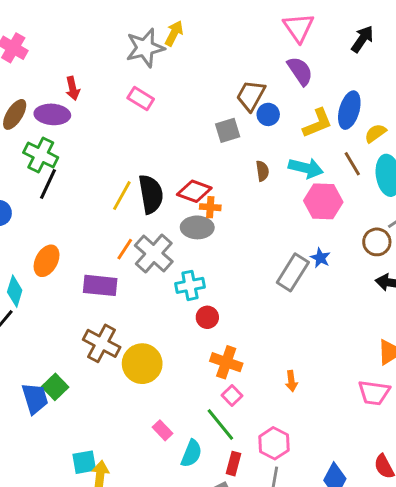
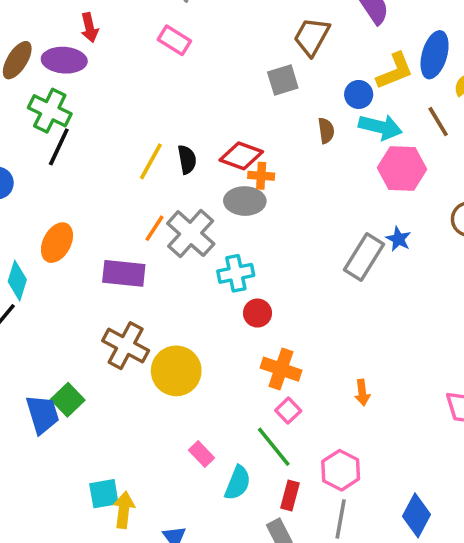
blue circle: (268, 114) -> (359, 94), moved
black semicircle: (151, 194) -> (187, 159), size x0.6

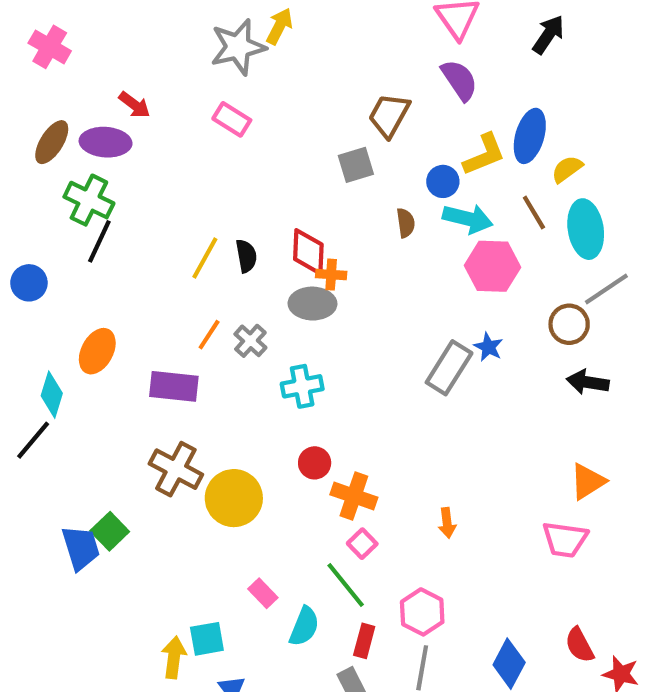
red arrow: (89, 28) -> (135, 105), turned -40
red diamond: (241, 156) -> (308, 252), turned 72
gray cross: (191, 234) -> (250, 341), size x0.6
red circle: (257, 313) -> (315, 463), moved
cyan square: (104, 494) -> (207, 639), moved

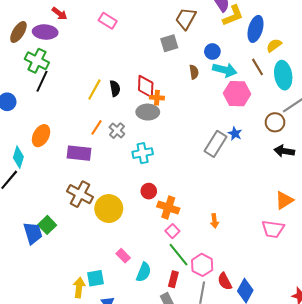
yellow L-shape: (484, 155) -> (233, 16), moved
green line: (346, 585) -> (179, 255), moved
red semicircle: (579, 645) -> (225, 281), moved

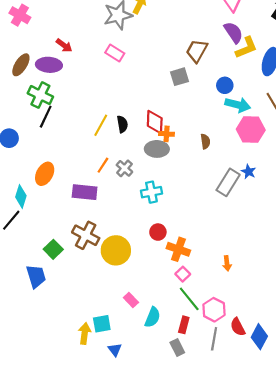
brown semicircle: (194, 72) -> (205, 141), moved
green square: (47, 225) -> (53, 249), moved

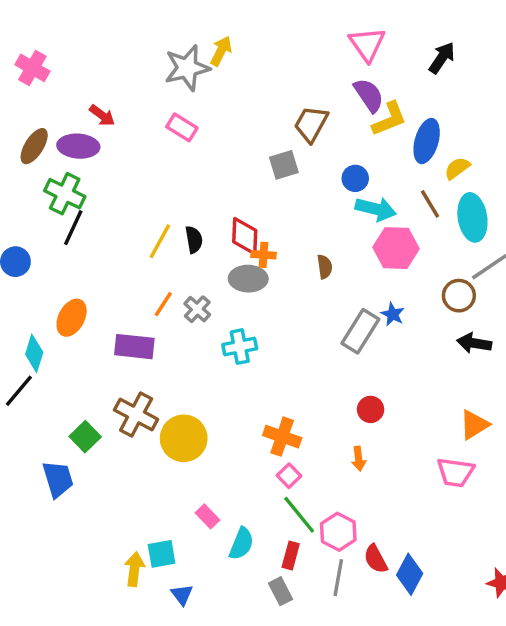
red circle: (158, 232) -> (371, 409), moved

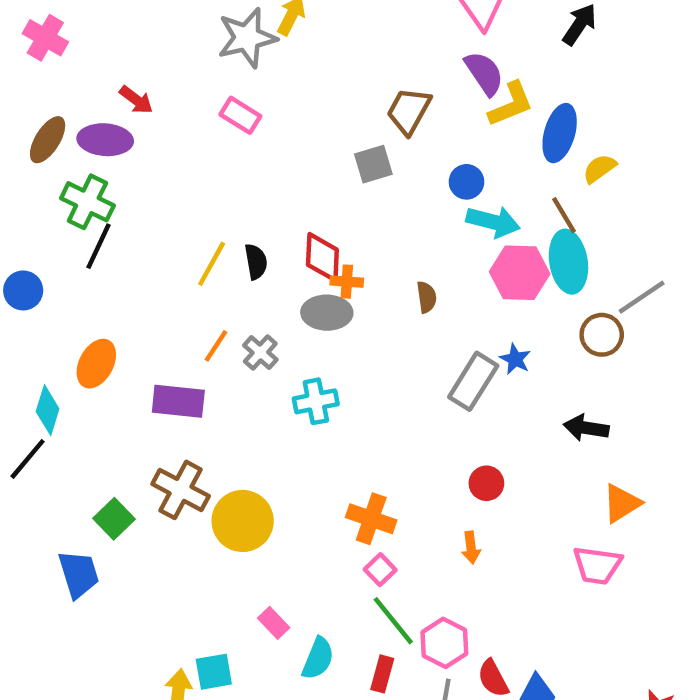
cyan ellipse: (472, 217) -> (568, 262), moved
black arrow: (474, 343) -> (586, 428), moved

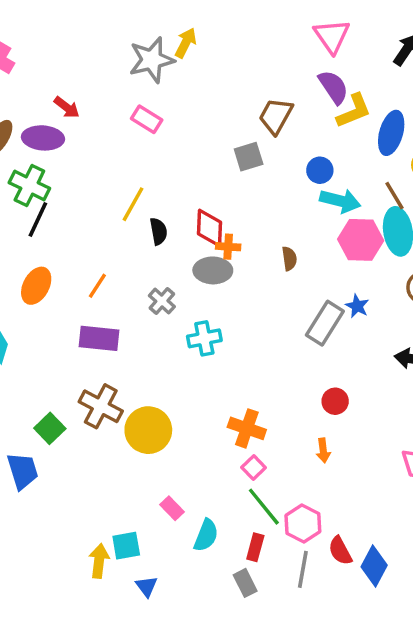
yellow line: (212, 264) -> (133, 204), moved
orange line: (216, 346) -> (97, 286), moved
orange ellipse: (96, 364) -> (36, 286), moved

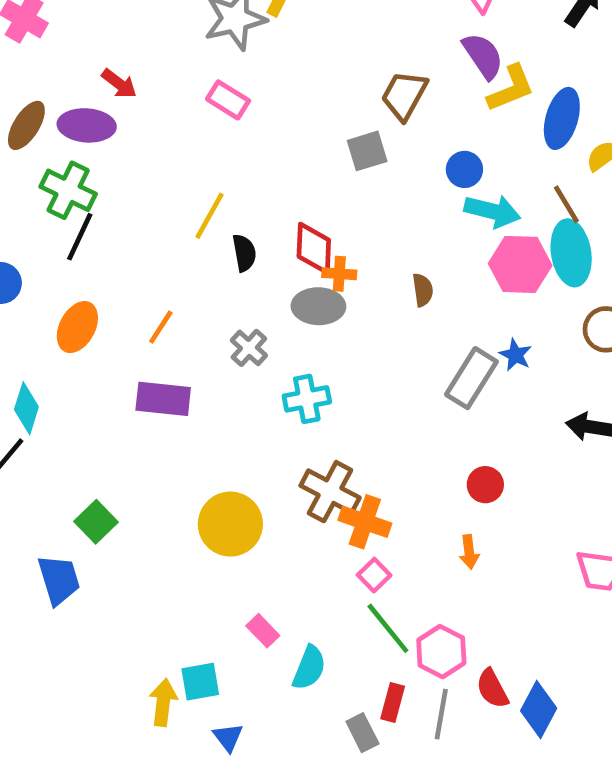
brown cross: (101, 406) -> (330, 492), moved
red rectangle: (255, 547) -> (393, 703), moved

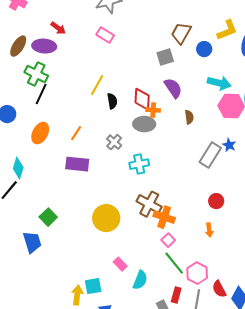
purple semicircle: (483, 56) -> (173, 88), moved
blue circle: (464, 169) -> (204, 49), moved

